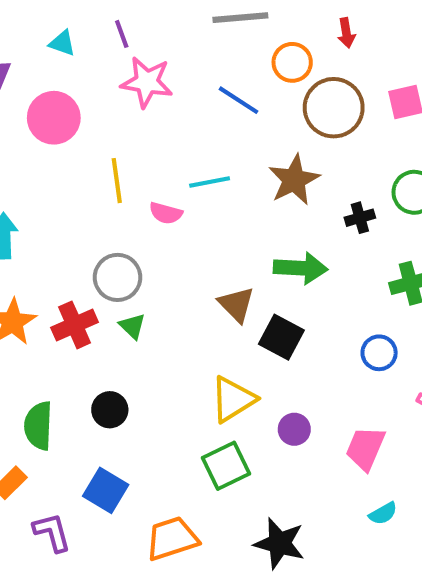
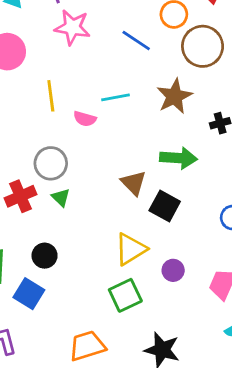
blue square: (106, 490) -> (29, 294), moved

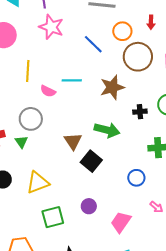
gray circle: (51, 163) -> (31, 119), moved
yellow triangle: (131, 249) -> (38, 183), moved

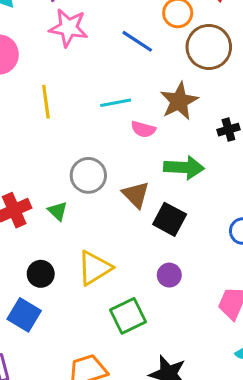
pink semicircle: (48, 91) -> (143, 129), moved
gray circle: (31, 119) -> (88, 175), moved
purple circle: (89, 206) -> (169, 275), moved

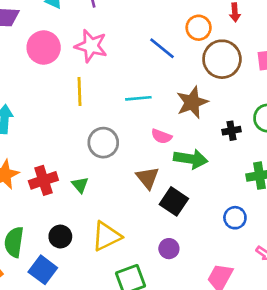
pink star: (68, 28) -> (91, 46), moved
pink semicircle: (143, 129) -> (161, 136), moved
gray circle: (88, 175) -> (103, 143), moved

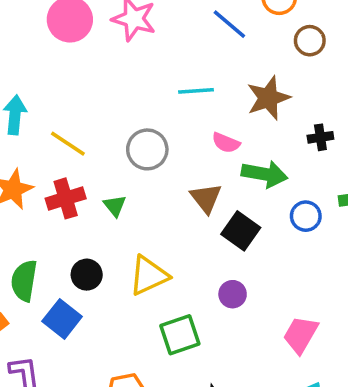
brown circle: (222, 59) -> (310, 41), size x0.6
yellow line: (80, 91) -> (68, 144), moved, turned -56
blue circle: (235, 218) -> (306, 216), moved

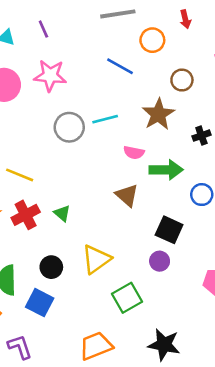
brown circle: (310, 41) -> (182, 80), moved
gray circle: (147, 149) -> (69, 127), moved
black square: (241, 231) -> (169, 230), moved

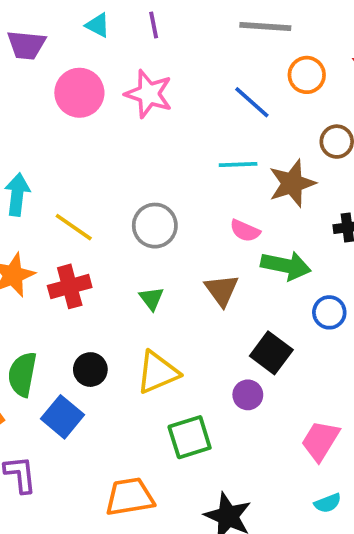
cyan line: (105, 119) -> (238, 164), moved
gray circle: (69, 127) -> (155, 226), moved
green triangle: (62, 213) -> (151, 298), moved

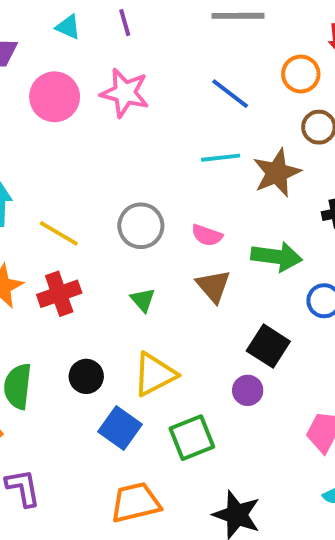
orange circle: (307, 75) -> (301, 74), moved
pink semicircle: (245, 231) -> (207, 235), moved
blue square: (62, 417) -> (120, 428), moved

